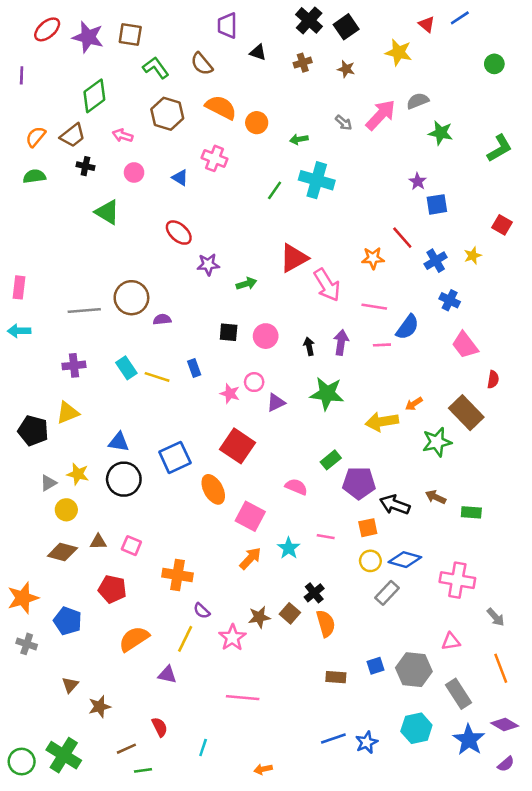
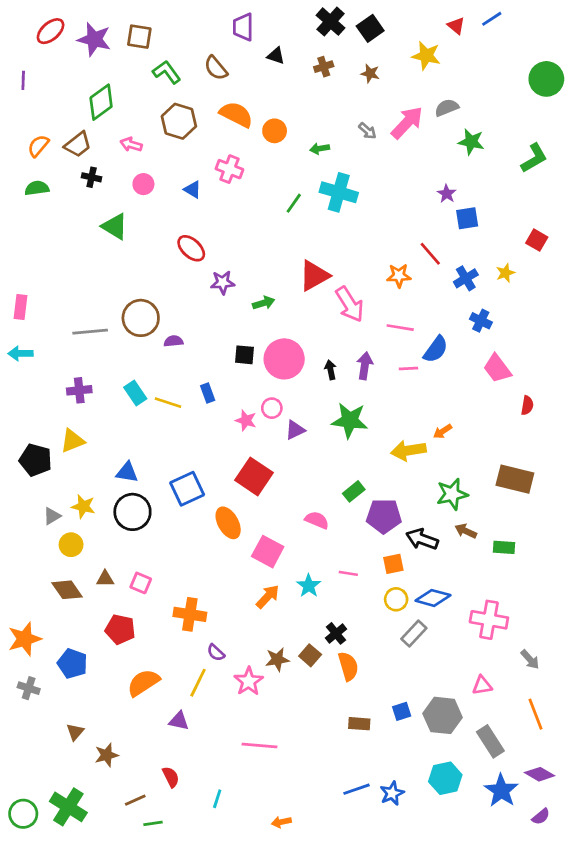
green circle: (494, 64) -> (546, 79), moved, size x1.6
pink circle: (266, 336) -> (284, 359), size x1.5
brown rectangle: (466, 413) -> (515, 479), moved, turned -32
green star: (437, 442) -> (452, 494), moved
brown diamond: (62, 552) -> (67, 590), turned 40

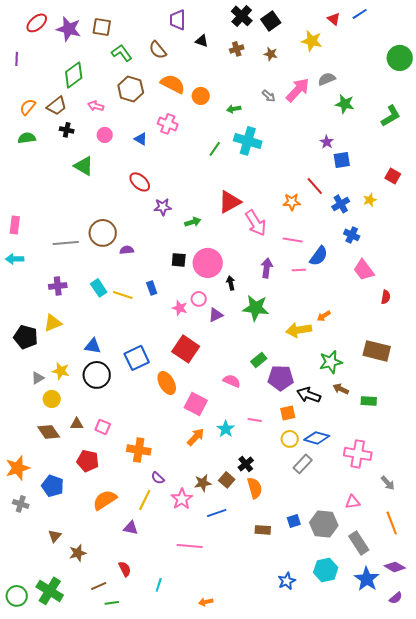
black arrow: (331, 370) -> (231, 283), moved
blue line: (356, 789) -> (217, 513), moved

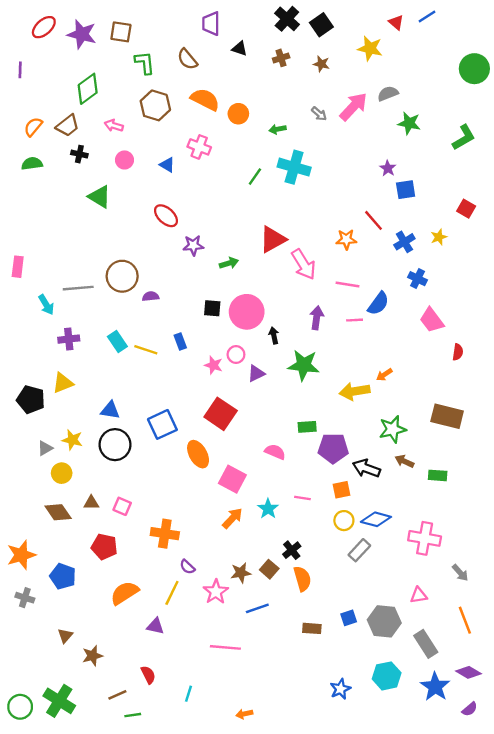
green L-shape: (122, 53) -> (145, 63), turned 30
cyan arrow: (15, 259) -> (46, 305), moved, turned -120
green rectangle: (259, 360) -> (307, 427), turned 35

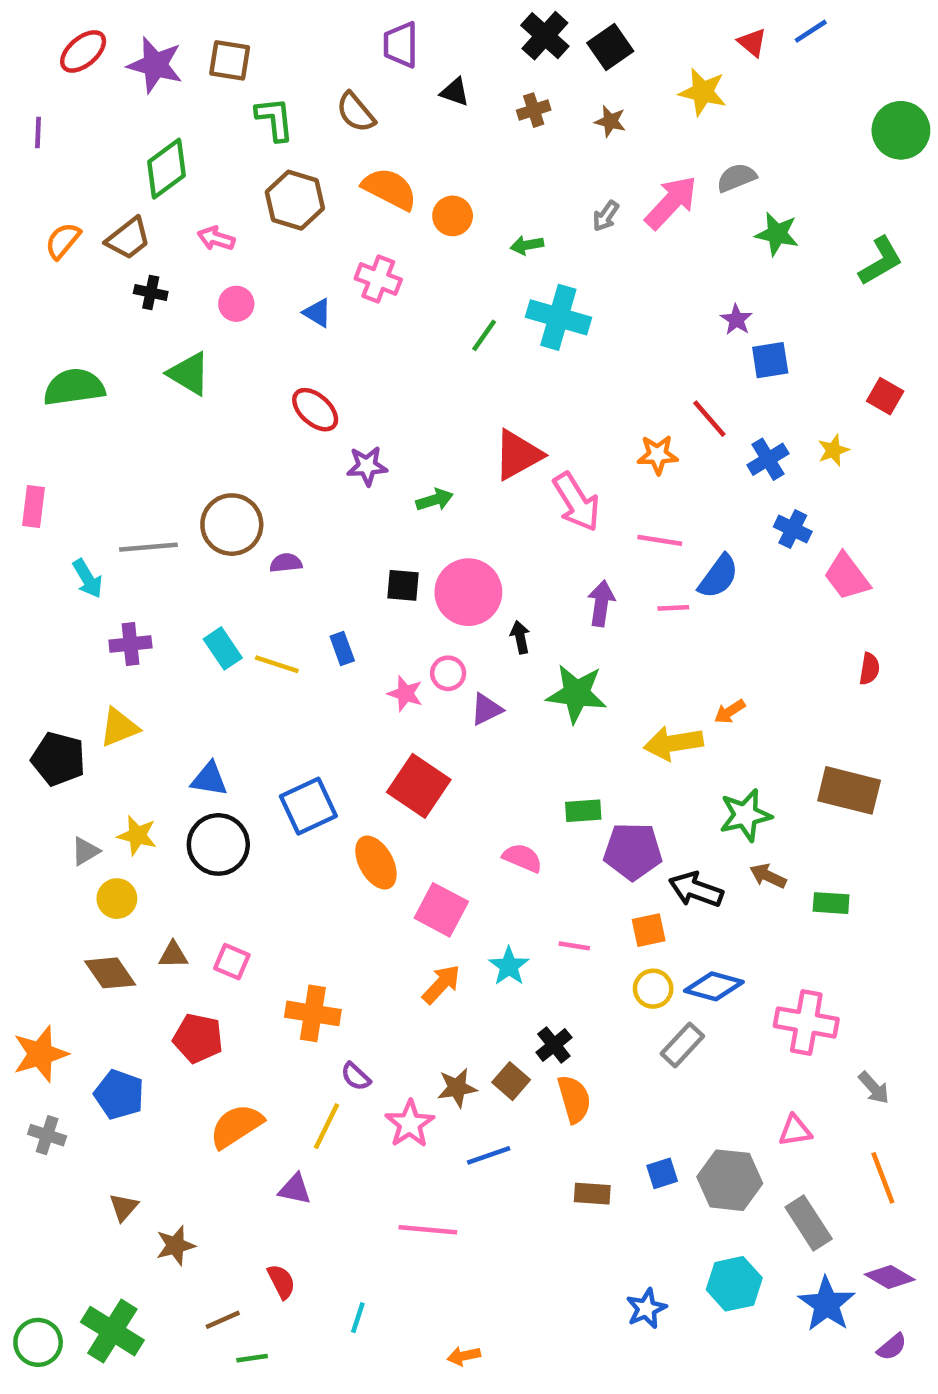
gray arrow: (319, 114) -> (606, 216), turned 84
green semicircle: (32, 164) -> (74, 387), moved, size x1.5
pink trapezoid: (432, 320) -> (847, 576), moved

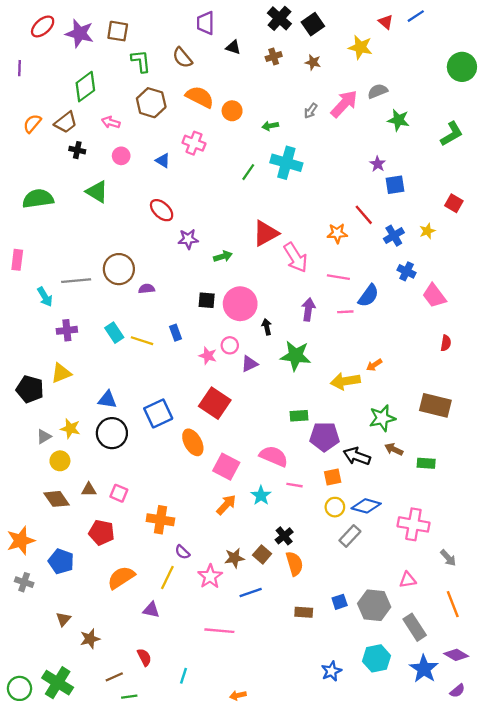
pink semicircle: (522, 858) -> (274, 456), moved, size x1.4

